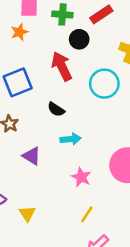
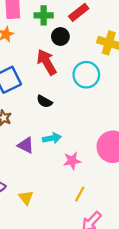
cyan arrow: (71, 139) -> (52, 138), moved
pink star: (81, 177) -> (72, 161), turned -30

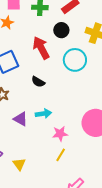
black circle: (60, 36) -> (61, 30), moved
yellow line: (80, 194) -> (61, 155), moved

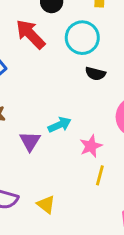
black semicircle: (38, 82) -> (95, 74), moved
purple triangle: (21, 119) -> (30, 141), turned 49

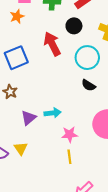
yellow line: (100, 175) -> (69, 157), turned -40
yellow triangle: (46, 205) -> (21, 148), moved

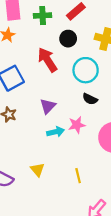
purple triangle: (29, 118) -> (48, 106), moved
pink star: (70, 134) -> (77, 125), moved
yellow triangle: (21, 148) -> (38, 170), moved

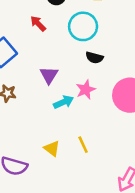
red arrow: (47, 60) -> (38, 24), size x0.6
yellow line: (78, 176) -> (83, 145), moved

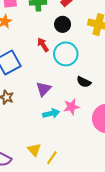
cyan circle: (83, 26) -> (66, 54), moved
yellow line: (83, 145) -> (52, 158), moved, turned 48

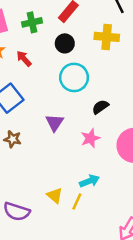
red arrow: (43, 45) -> (24, 59), moved
black semicircle: (84, 82) -> (100, 107), turned 128
cyan arrow: (51, 113) -> (89, 181), moved

